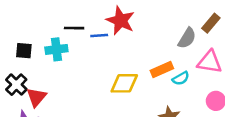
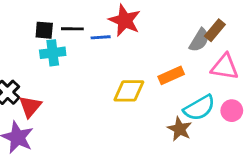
brown rectangle: (211, 23) -> (215, 30), moved
black square: (24, 51) -> (44, 30), moved
cyan semicircle: (181, 78) -> (199, 108), moved, size x1.6

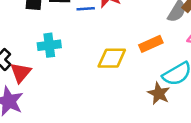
cyan cross: (53, 53) -> (49, 45), moved

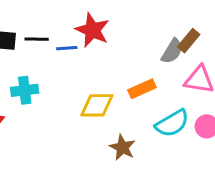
brown star: (159, 93) -> (122, 147), moved

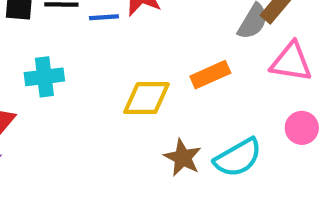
cyan semicircle: (172, 123) -> (238, 158), moved

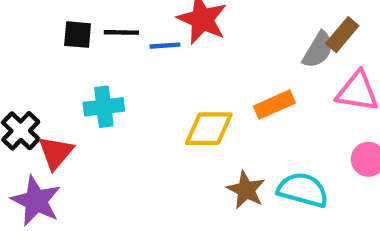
cyan semicircle: (238, 158) -> (303, 190), turned -135

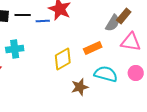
yellow diamond: (209, 129) -> (63, 59), turned -30
brown star: (246, 190) -> (80, 87), turned 30
cyan semicircle: (303, 190) -> (106, 74), moved

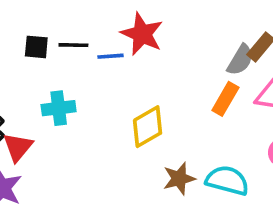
orange rectangle: (93, 48) -> (225, 99), moved, turned -36
cyan semicircle: (106, 74) -> (227, 180), moved

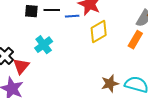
cyan cross: (59, 108) -> (44, 45), turned -30
yellow diamond: (148, 127) -> (99, 31), moved

